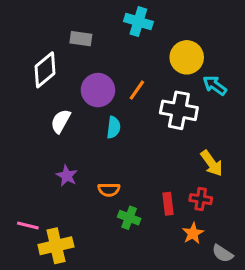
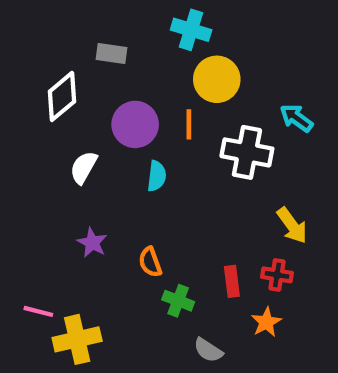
yellow circle: (187, 57) -> (217, 79), moved
orange line: (137, 90) -> (189, 124), turned -35
orange semicircle: (109, 190) -> (150, 262), turned 70
gray semicircle: (223, 254) -> (208, 350), moved

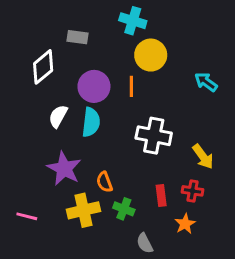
white cross: (247, 152) -> (154, 136), moved
cyan semicircle: (157, 176) -> (91, 122), moved, size x1.4
purple star: (92, 243) -> (64, 169), size x1.6
yellow cross: (77, 339) -> (84, 210), moved
gray semicircle: (208, 350) -> (145, 243), turned 30

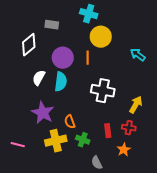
yellow arrow: (203, 157) -> (136, 105), turned -114

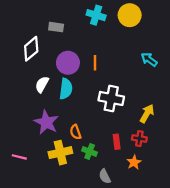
yellow circle: (101, 37) -> (130, 15), moved

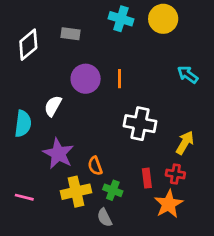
white diamond: (31, 49) -> (28, 45), moved
cyan semicircle: (66, 89) -> (23, 124), moved
orange star: (134, 162) -> (169, 204), size x1.5
gray semicircle: (105, 176) -> (105, 218), moved

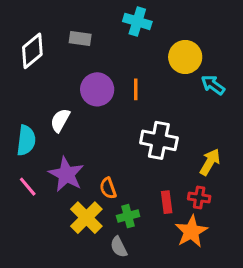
yellow circle: (163, 19) -> (185, 57), moved
green cross: (113, 190) -> (128, 216), turned -36
yellow cross: (76, 192) -> (86, 218), turned -32
pink line: (24, 197) -> (28, 187), moved, turned 36

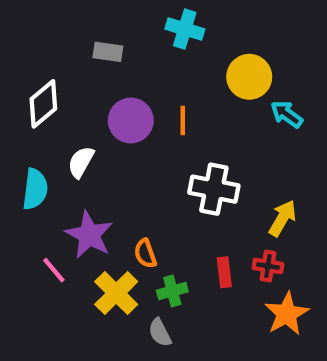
white diamond: (32, 51) -> (43, 104), moved
pink line: (28, 187) -> (54, 270), moved
orange star: (191, 231) -> (287, 314), moved

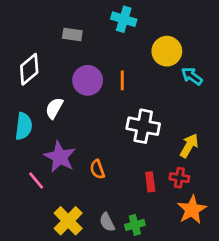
green cross: (172, 291) -> (135, 225), moved
yellow cross: (116, 293) -> (68, 221), moved

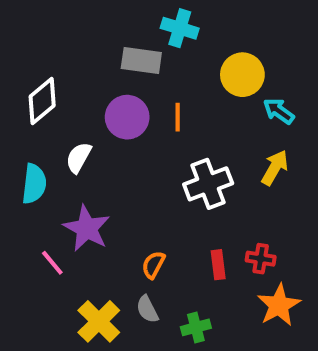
gray rectangle: (72, 34) -> (141, 61), moved, size x1.4
white cross: (143, 126) -> (208, 184), turned -32
yellow arrow: (189, 146) -> (275, 168), moved
orange semicircle: (97, 169) -> (153, 265), moved, turned 48
gray semicircle: (107, 222) -> (147, 309), moved

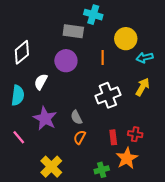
cyan arrow: (279, 111) -> (145, 58), turned -49
orange line: (178, 117) -> (103, 58), moved
pink line: (52, 263) -> (19, 137), moved
orange star: (279, 305) -> (127, 158), moved
gray semicircle: (147, 309) -> (76, 117), moved

